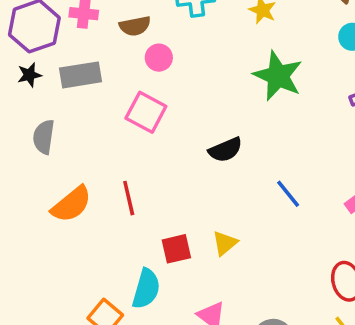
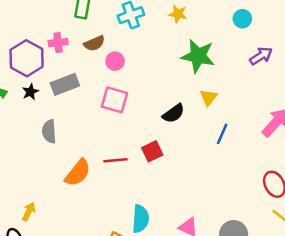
blue line: (288, 194) -> (222, 134), turned 75
red line: (129, 198) -> (115, 160), turned -70
yellow triangle: (225, 243) -> (209, 97), moved
red square: (176, 249) -> (152, 151), moved

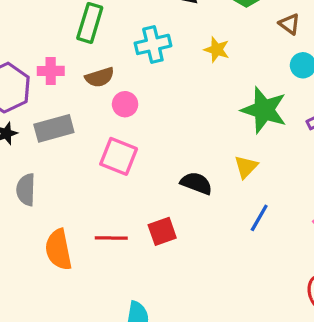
green star: (198, 56) -> (264, 110), moved
black semicircle: (173, 113) -> (196, 183), turned -130
orange semicircle: (78, 173) -> (59, 250), turned 124

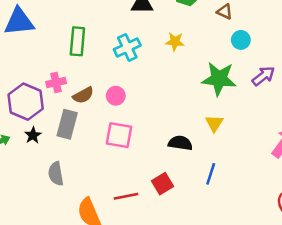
brown semicircle: (100, 77) -> (83, 95), moved
gray rectangle: (54, 128) -> (67, 124), turned -48
blue line: (259, 218) -> (211, 174), moved

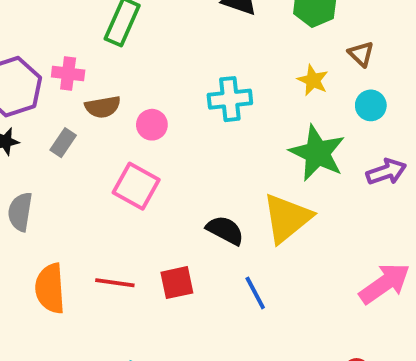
yellow star: (175, 42) -> (313, 80), moved
cyan cross: (127, 47) -> (230, 99), moved
yellow triangle: (214, 123) -> (287, 218), size x1.8
gray rectangle: (67, 124) -> (63, 143), size x0.6
blue line: (211, 174) -> (255, 293), turned -65

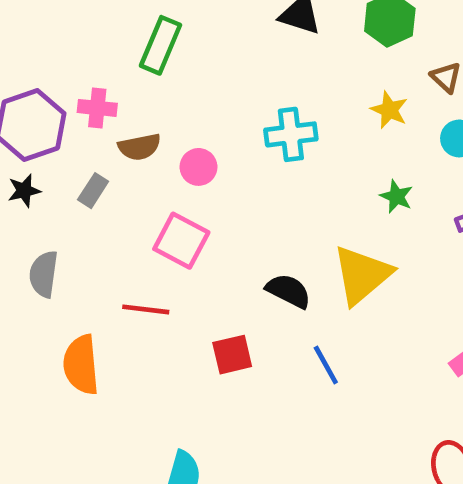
green star: (317, 153) -> (396, 196), size x0.5
red line: (115, 283) -> (146, 309), moved

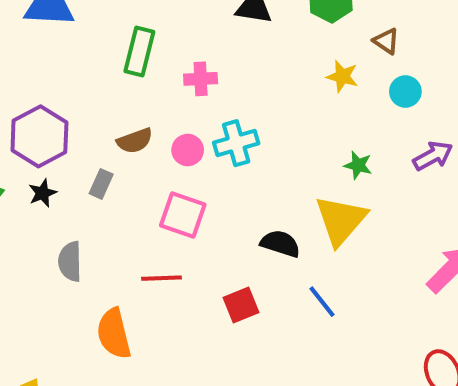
pink cross: (97, 108) -> (201, 79), moved
cyan cross: (291, 134) -> (236, 143), moved
green star: (396, 196) -> (358, 165), moved

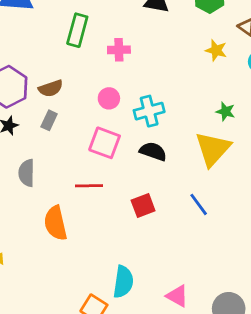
brown semicircle: (135, 141) -> (51, 88), moved
cyan cross: (236, 143) -> (149, 111), moved
black semicircle: (280, 244) -> (153, 151), moved

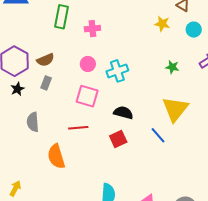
yellow triangle: (213, 149) -> (175, 109), moved
black semicircle: (153, 151) -> (123, 113), moved

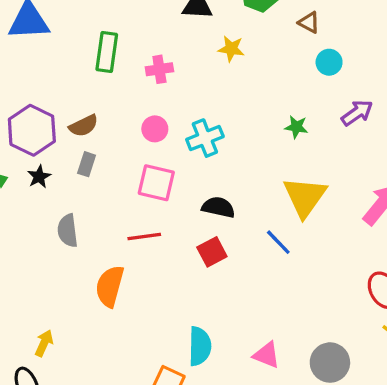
yellow star: (162, 24) -> (231, 49), moved
orange semicircle: (56, 156) -> (110, 286), turned 35

